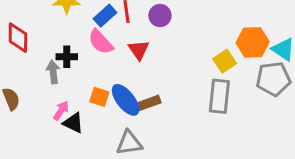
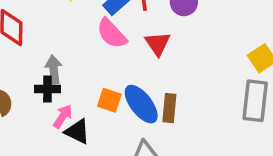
black cross: (67, 57) -> (47, 89), moved
brown rectangle: (149, 103) -> (169, 108), turned -65

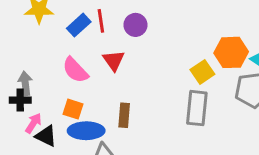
pink semicircle: (112, 33) -> (75, 70), moved
blue ellipse: (141, 104) -> (86, 131), moved, turned -52

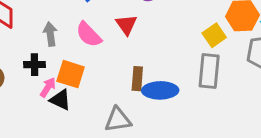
gray arrow: (25, 83) -> (50, 34), moved
orange square: (73, 109) -> (71, 74), moved, size x1.4
blue ellipse: (86, 131) -> (160, 90), moved

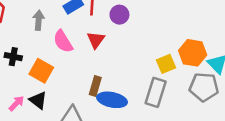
gray arrow: (50, 34) -> (39, 20), moved
pink arrow: (48, 87) -> (16, 103), moved
black triangle: (60, 100) -> (38, 100), moved

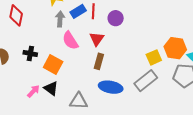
gray arrow: (39, 20) -> (60, 19), moved
brown rectangle: (95, 86) -> (99, 61), moved
gray rectangle: (156, 92) -> (146, 81), turned 35

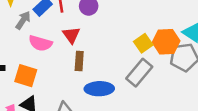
gray arrow: (60, 19) -> (23, 20), turned 42
pink semicircle: (70, 41) -> (40, 43), turned -30
orange hexagon: (175, 48) -> (166, 42), moved

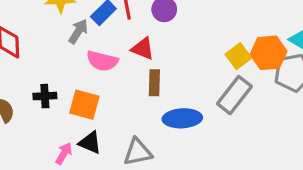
red triangle: (71, 35) -> (143, 49), turned -30

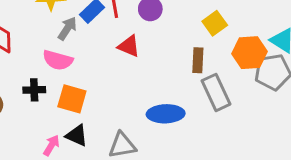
yellow square: (238, 56) -> (215, 23), moved
pink semicircle: (102, 61) -> (58, 60), moved
brown rectangle: (154, 83) -> (198, 60), moved
gray rectangle: (234, 95) -> (216, 92), turned -64

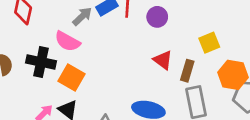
red triangle: (129, 46) -> (163, 60), moved
black cross: (34, 90) -> (41, 62), size x1.5

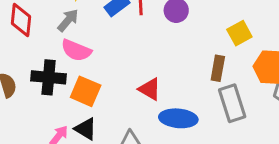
gray arrow: (82, 16) -> (68, 20), moved
red triangle: (163, 60) -> (150, 89), moved

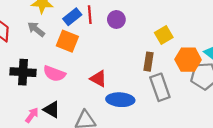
gray arrow: (68, 20) -> (36, 29), turned -90
pink semicircle: (76, 50) -> (54, 74), moved
orange square: (86, 91) -> (67, 41), moved

